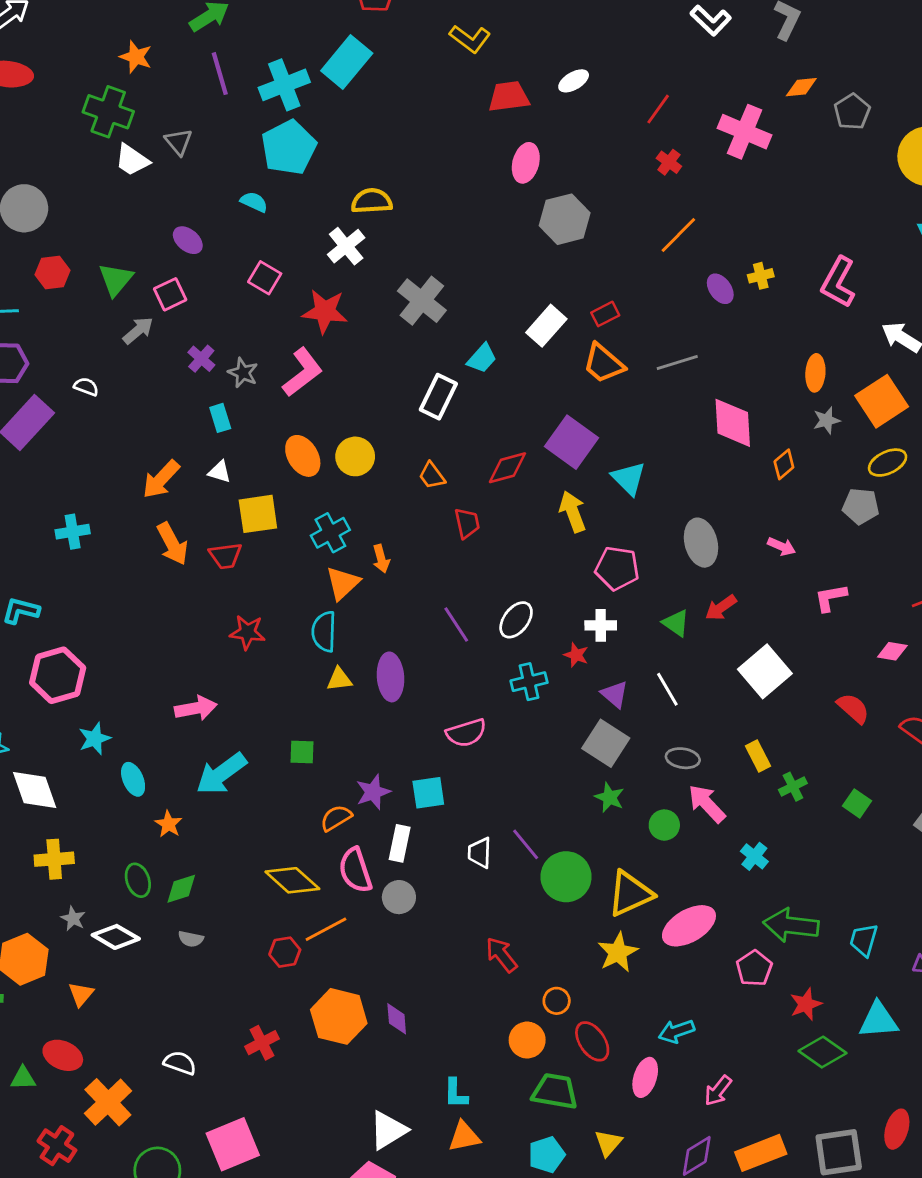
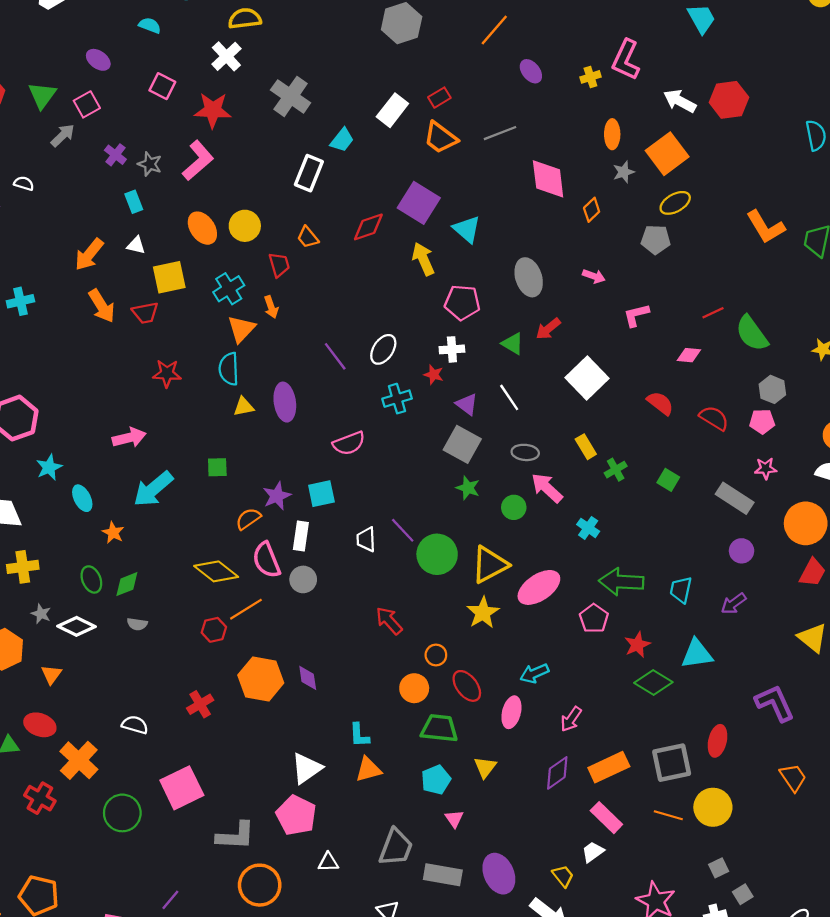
yellow cross: (761, 276) -> (590, 77), moved
red trapezoid: (467, 523) -> (279, 265), moved

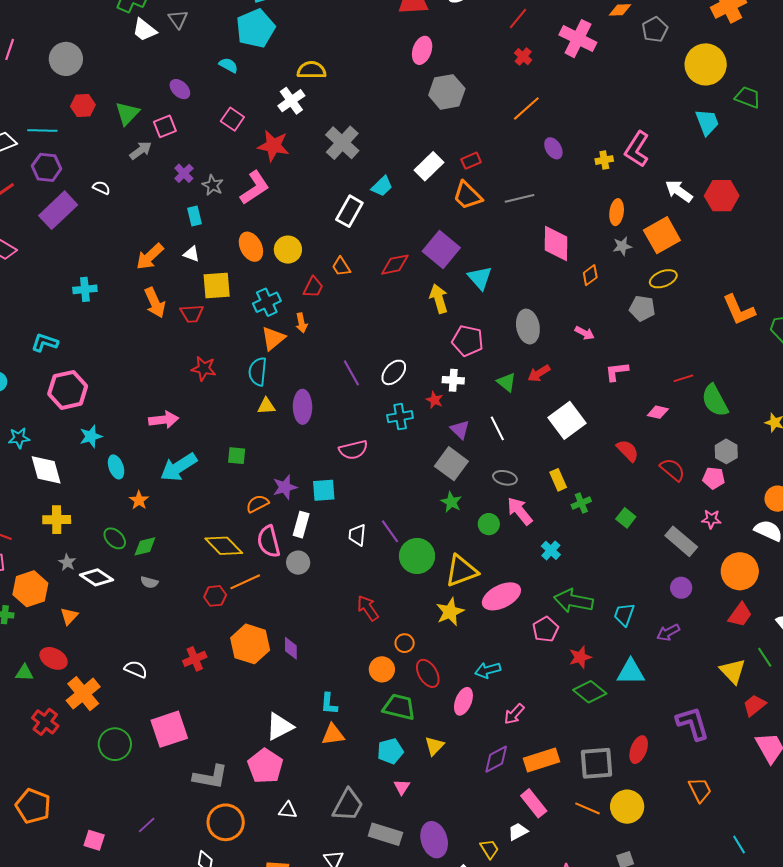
red trapezoid: (279, 265) -> (313, 287), turned 35
green ellipse: (91, 579) -> (115, 538), turned -30

